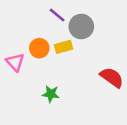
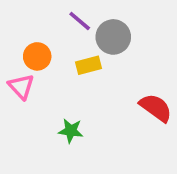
orange circle: (39, 48) -> (37, 56), moved

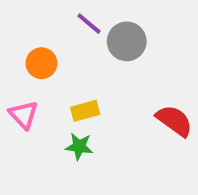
yellow rectangle: (88, 65) -> (85, 111), moved
pink triangle: (21, 86) -> (24, 115), moved

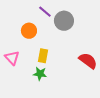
orange circle: (41, 63) -> (29, 31), moved
yellow rectangle: (85, 111) -> (43, 56), turned -64

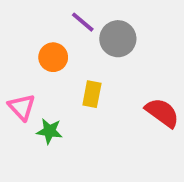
yellow rectangle: (43, 56) -> (92, 94), moved
green star: (40, 74) -> (49, 131), moved

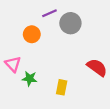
purple line: (83, 22) -> (49, 13), turned -64
yellow rectangle: (92, 94) -> (62, 87), moved

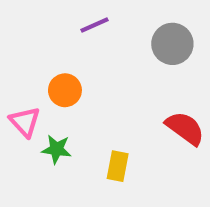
gray circle: (70, 23) -> (172, 44), moved
orange circle: (32, 34) -> (65, 90), moved

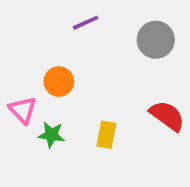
yellow rectangle: (118, 166) -> (106, 135), moved

